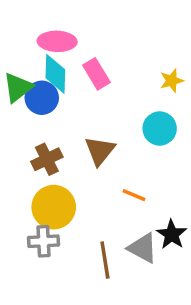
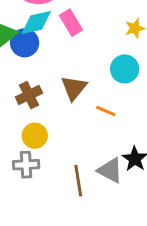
cyan diamond: (55, 74) -> (36, 23), turned 76
orange line: (134, 195) -> (106, 111), moved
yellow circle: (54, 207) -> (35, 136), size x0.7

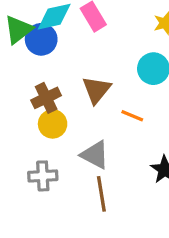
yellow circle: (35, 136) -> (53, 124), moved
gray triangle: (110, 170) -> (95, 155), moved

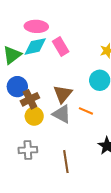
blue circle: (41, 39) -> (17, 87), moved
gray triangle: (95, 155) -> (62, 114), moved

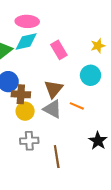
pink rectangle: (61, 46) -> (59, 50), moved
brown cross: (30, 99) -> (21, 94), turned 30
gray cross: (28, 150) -> (29, 141), moved

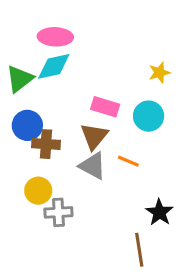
pink rectangle: (59, 50) -> (105, 107), moved, turned -42
yellow circle: (25, 111) -> (38, 191), moved
brown line: (57, 157) -> (139, 250), moved

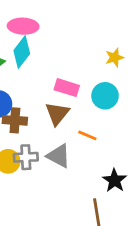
cyan diamond: (54, 66) -> (22, 52), turned -40
gray triangle: (93, 166) -> (59, 156), moved
gray cross: (58, 212) -> (26, 157), moved

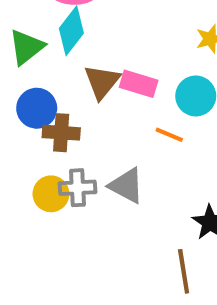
brown triangle: (57, 114) -> (102, 82), moved
orange line: (87, 135) -> (169, 135), moved

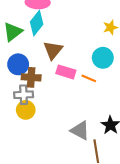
pink rectangle: (139, 84) -> (66, 72), moved
gray triangle: (126, 186) -> (80, 131), moved
gray cross: (77, 188) -> (24, 95), moved

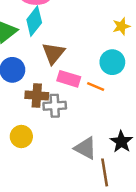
brown cross: (31, 77) -> (37, 95), moved
gray cross: (24, 95) -> (55, 106), moved
yellow circle: (26, 110) -> (21, 137), moved

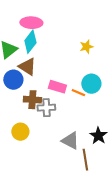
yellow star: (121, 26) -> (86, 47), moved
brown triangle: (53, 53) -> (27, 67), moved, turned -36
cyan circle: (112, 62) -> (91, 84), moved

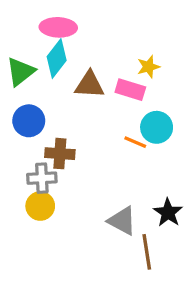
brown triangle: (27, 67) -> (89, 85), moved, turned -30
pink rectangle: (57, 87) -> (130, 90), moved
gray cross: (46, 108) -> (42, 178), moved

